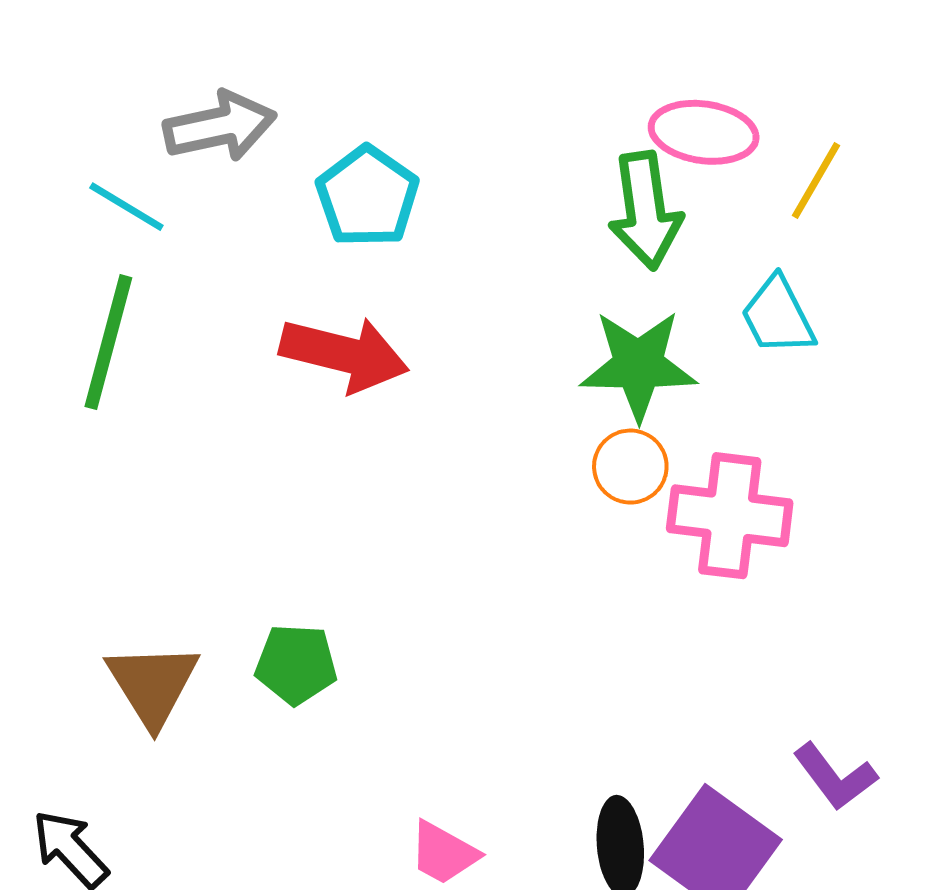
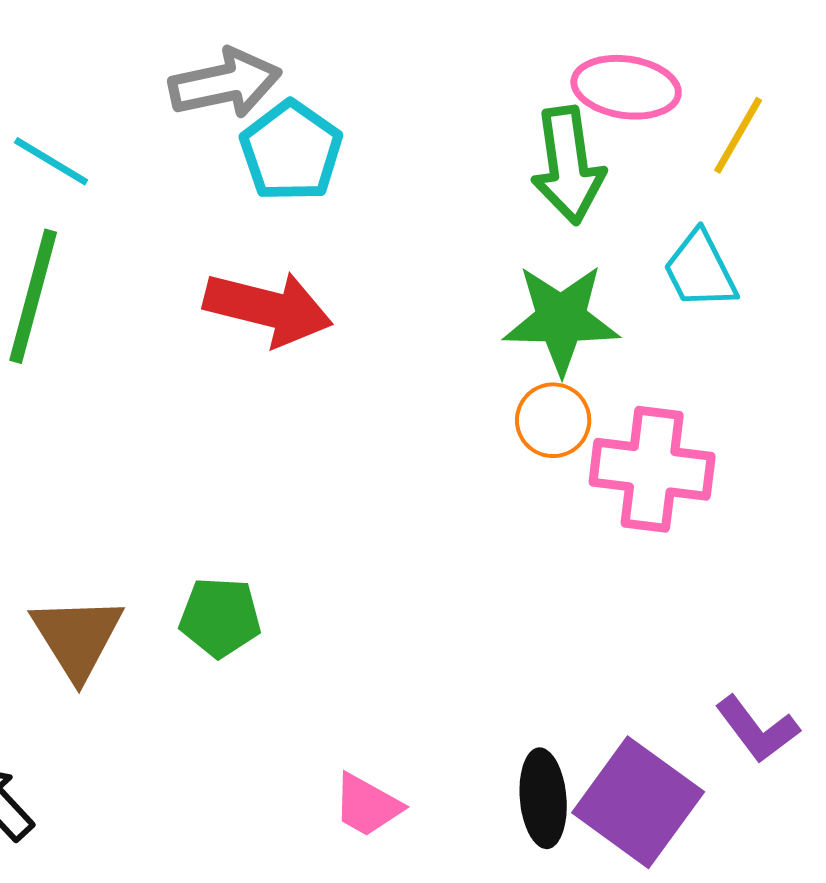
gray arrow: (220, 126) -> (225, 83), moved

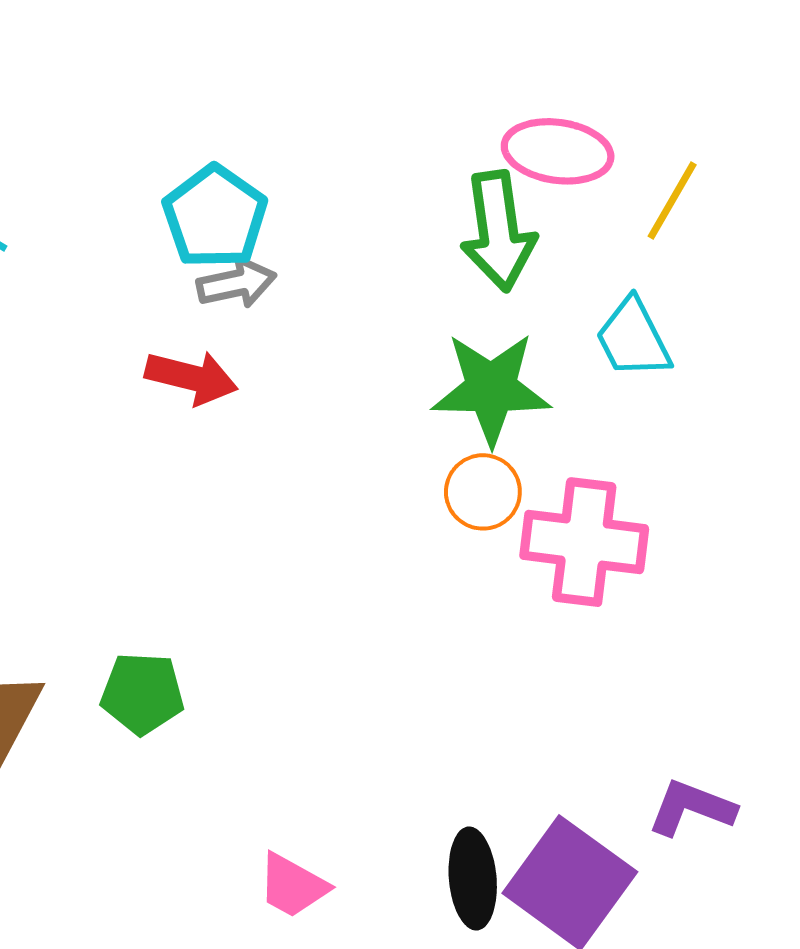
gray arrow: (225, 83) -> (236, 283), moved, size x0.7
red arrow: (268, 308) -> (191, 377), size x0.7
purple L-shape: (757, 729) -> (692, 808), turned 148

